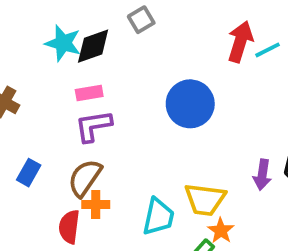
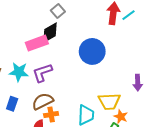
cyan star: (63, 43) -> (19, 72), moved
black diamond: (93, 46) -> (50, 33), moved
pink rectangle: (89, 93) -> (37, 43), moved, size x1.5
brown semicircle: (85, 178) -> (43, 101), turned 40

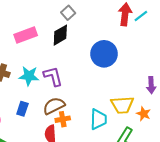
pink rectangle: (37, 43) -> (26, 35), moved
purple L-shape: (42, 73) -> (53, 76), turned 95
orange star: (121, 117) -> (144, 114), moved

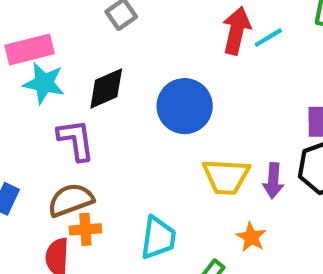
black diamond: (60, 35) -> (106, 89), moved
cyan star: (29, 76) -> (44, 83), moved
yellow trapezoid: (122, 105) -> (226, 177), moved

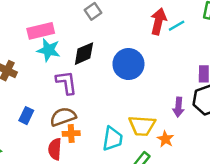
yellow trapezoid: (226, 177) -> (142, 126), moved

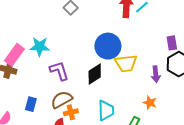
pink rectangle: (41, 31) -> (14, 55), moved, turned -30
black diamond: (84, 54) -> (95, 74), moved
yellow trapezoid: (142, 126) -> (126, 63), moved

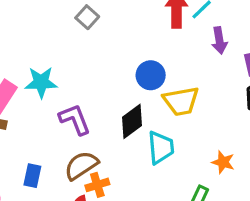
blue circle: (108, 46) -> (151, 75), size x0.7
purple arrow: (156, 74) -> (219, 40), moved
cyan trapezoid: (106, 110) -> (161, 148), moved

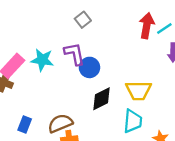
blue circle: (151, 75) -> (89, 67), moved
purple L-shape: (75, 119) -> (75, 54), moved
cyan trapezoid: (161, 148) -> (133, 121), moved

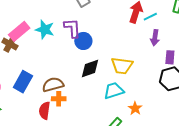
cyan trapezoid: (133, 121) -> (114, 91), turned -120
blue rectangle: (25, 124) -> (23, 82), size x1.5

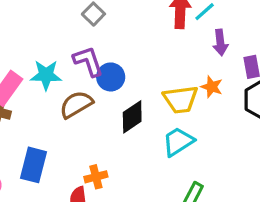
brown semicircle: (53, 85) -> (76, 104), moved
orange star: (135, 108) -> (212, 87), moved

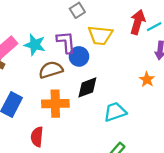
yellow trapezoid: (181, 99) -> (100, 35), moved
orange cross: (96, 177) -> (55, 104), moved, size x1.6

